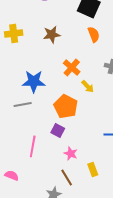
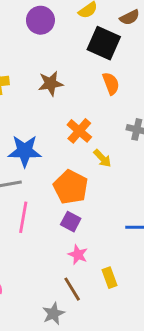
purple square: (58, 130) -> (71, 222), moved
pink line: (33, 146) -> (23, 217), moved

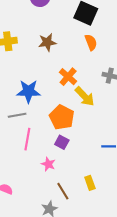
yellow arrow: (102, 158) -> (85, 96), size x1.5
pink star: (78, 255) -> (48, 164), moved

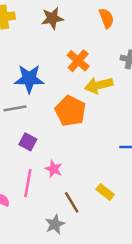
yellow arrow: (85, 96) -> (99, 85), turned 120
pink line: (27, 139) -> (28, 183), moved
purple square: (62, 142) -> (28, 142), moved
yellow rectangle: (90, 183) -> (105, 192), turned -32

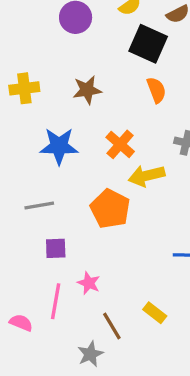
blue star: (29, 79) -> (59, 146), moved
purple square: (28, 142) -> (56, 248), turned -30

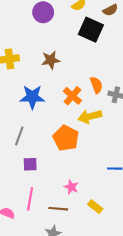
orange semicircle: (156, 90) -> (96, 85), moved
gray line: (39, 205) -> (19, 136), turned -60
pink star: (89, 283) -> (71, 187), moved
brown line: (112, 326) -> (58, 209), moved, turned -54

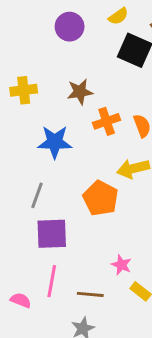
orange cross: (72, 96) -> (107, 121), moved, turned 30
purple square: (30, 164) -> (52, 234), size x1.6
pink star: (71, 187) -> (121, 265), moved

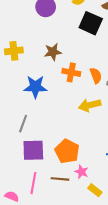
orange cross: (107, 121) -> (71, 72), turned 30
orange pentagon: (101, 198) -> (67, 151), moved
brown line: (90, 294) -> (60, 179), moved

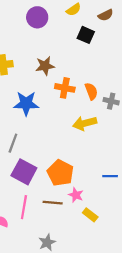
black square: (91, 23) -> (86, 35), size x0.7
purple square: (33, 150) -> (24, 172), turned 30

